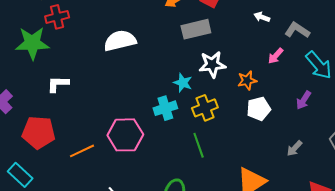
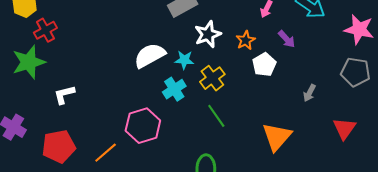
white semicircle: (120, 41) -> (150, 55), moved
purple arrow: (304, 100) -> (287, 39), moved, turned -60

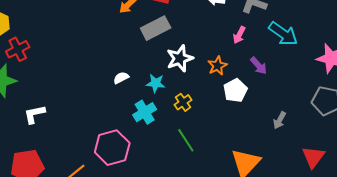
white semicircle: (150, 55) -> (121, 78), size x0.5
yellow cross: (212, 78) -> (183, 102), size x0.7

